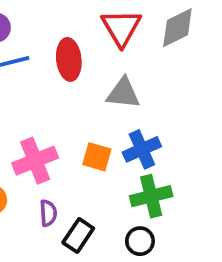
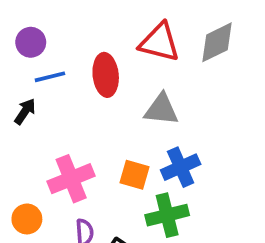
red triangle: (121, 28) -> (159, 42), turned -45
green cross: (151, 196) -> (167, 215), moved

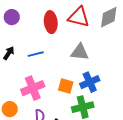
red ellipse: (106, 75) -> (51, 22), moved
blue line: (50, 77) -> (36, 54), moved

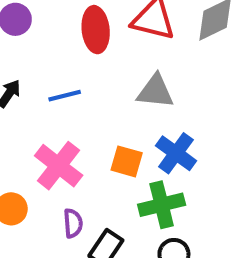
blue cross: (90, 82) -> (176, 153), turned -30
pink cross: (33, 88) -> (59, 166), turned -30

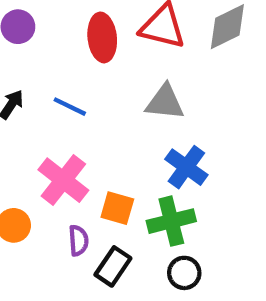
blue line: (65, 96) -> (70, 107), turned 40
orange square: (127, 161) -> (117, 208), moved

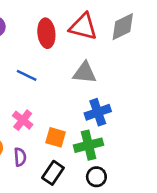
blue cross: (186, 167) -> (98, 112), turned 35
pink cross: (63, 180) -> (23, 120), size x0.7
purple semicircle: (78, 240) -> (20, 157), moved

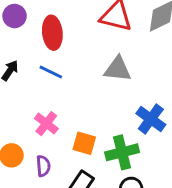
red ellipse: (46, 33) -> (52, 33), moved
blue cross: (98, 112) -> (151, 119), moved, turned -35

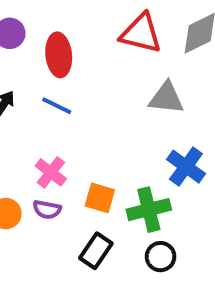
gray triangle: (118, 69) -> (166, 98), moved
purple semicircle: (43, 166) -> (47, 210), moved, turned 105

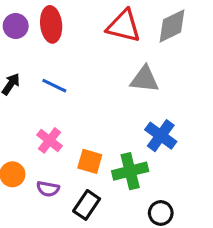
red ellipse: (59, 55) -> (51, 24), moved
purple semicircle: (47, 210) -> (48, 189), moved
black circle: (161, 257) -> (161, 213), moved

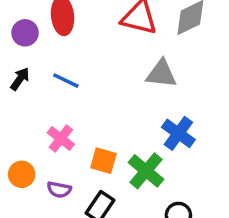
purple circle: (16, 26) -> (25, 33), moved
green cross: (130, 171) -> (146, 171), turned -36

